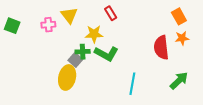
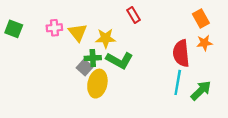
red rectangle: (111, 13) -> (133, 15), moved
yellow triangle: (69, 15) -> (78, 32), moved
yellow ellipse: (67, 77) -> (97, 84), moved
cyan line: (132, 84) -> (178, 82), moved

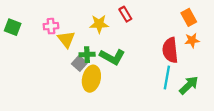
yellow triangle: (78, 32) -> (66, 39), moved
yellow star: (106, 38) -> (99, 24), moved

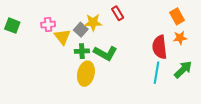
gray square: (79, 63) -> (81, 30), moved
green arrow: (189, 85) -> (183, 70), moved

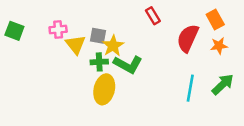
red rectangle: (118, 13) -> (153, 16), moved
yellow star: (93, 22) -> (113, 46), moved, turned -30
gray square: (81, 30) -> (98, 36), turned -32
red semicircle: (160, 47) -> (188, 38), moved, turned 30

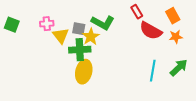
red rectangle: (153, 16) -> (137, 12), moved
red semicircle: (188, 38) -> (151, 31), turned -85
green cross: (99, 62) -> (80, 50), size x1.5
green L-shape: (128, 64) -> (103, 23), moved

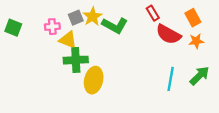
gray square: (79, 29) -> (76, 18), moved, turned -32
yellow triangle: (61, 36) -> (68, 40), turned -30
yellow star: (91, 37) -> (92, 16), moved
green cross: (80, 50) -> (76, 60), moved

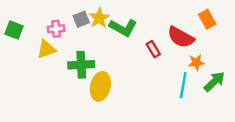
red rectangle: (153, 13) -> (153, 49), moved
yellow triangle: (68, 40) -> (46, 49), moved, turned -42
orange star: (196, 41) -> (196, 62), moved

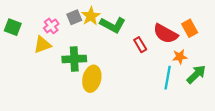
orange rectangle: (207, 19) -> (190, 28), moved
pink cross: (56, 29) -> (51, 26), turned -32

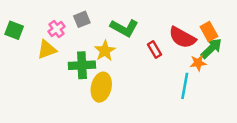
yellow star: (91, 16) -> (105, 51), moved
green arrow: (196, 74) -> (211, 48), moved

